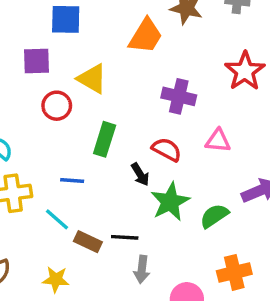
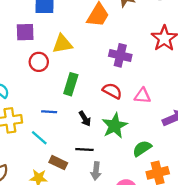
yellow triangle: (92, 79) -> (62, 44), turned -40
pink triangle: (218, 141) -> (142, 96), moved
black arrow: (140, 174) -> (85, 119), moved
green semicircle: (214, 216) -> (142, 148), moved
brown rectangle: (88, 242) -> (58, 163), moved

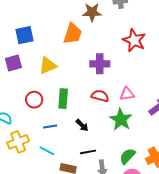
red circle: (39, 62) -> (34, 100), moved
green star: (115, 126) -> (121, 119), moved
green semicircle: (142, 148) -> (127, 156), moved

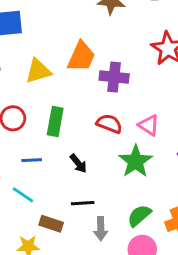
orange trapezoid: (73, 34) -> (81, 57), moved
pink triangle: (127, 94) -> (149, 125), turned 35

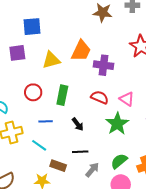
gray arrow: (101, 229) -> (92, 170), turned -140

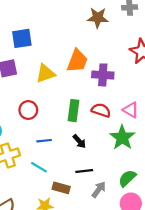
green rectangle: (62, 95) -> (73, 111), moved

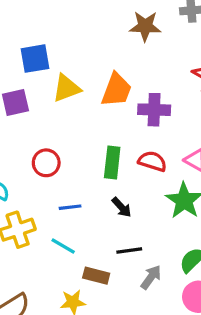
yellow triangle: (45, 73) -> (66, 88), moved

